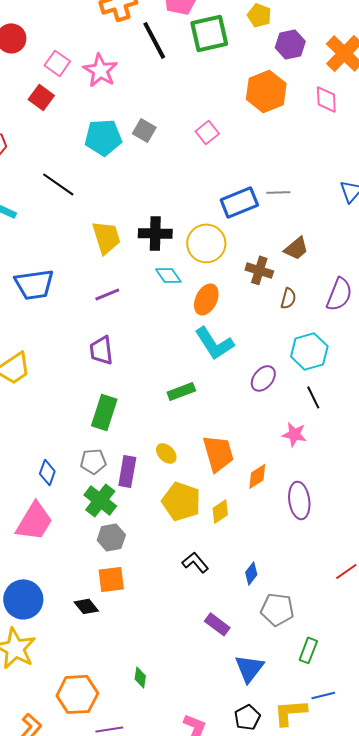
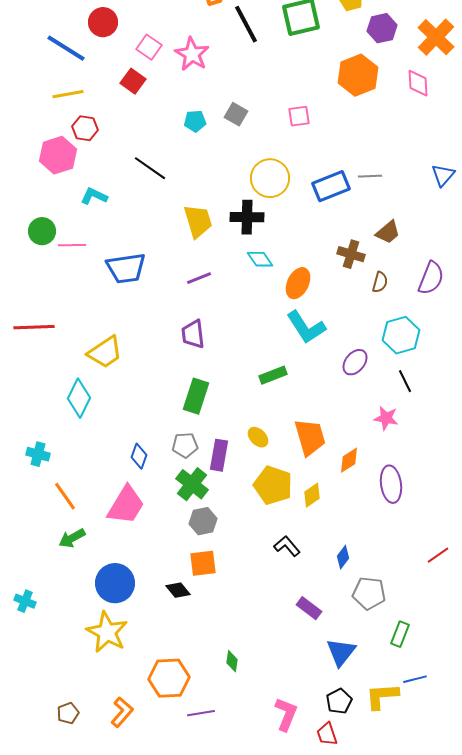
pink square: (207, 132) -> (299, 116), turned 30
cyan pentagon: (103, 137) -> (195, 121), size x0.6
yellow circle: (206, 243) -> (270, 178), moved

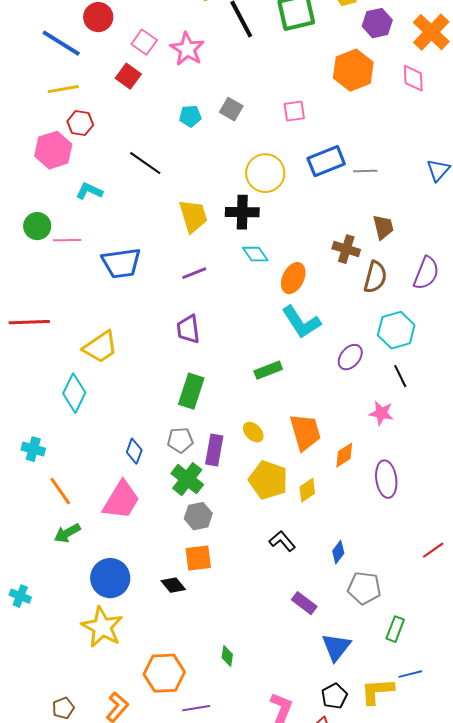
blue rectangle: (331, 186) -> (326, 161), moved
brown trapezoid: (388, 232) -> (383, 227), turned -64
brown semicircle: (380, 282) -> (375, 277), size x1.5

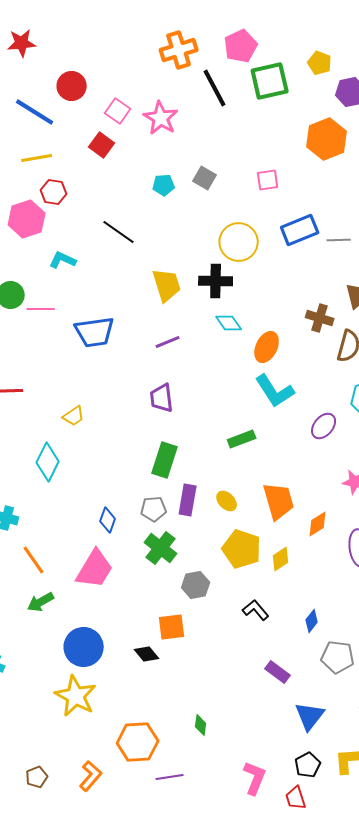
yellow trapezoid: (100, 347) -> (74, 416), size x0.6
purple rectangle: (214, 450) -> (188, 500), moved
gray hexagon: (198, 516) -> (196, 585), moved

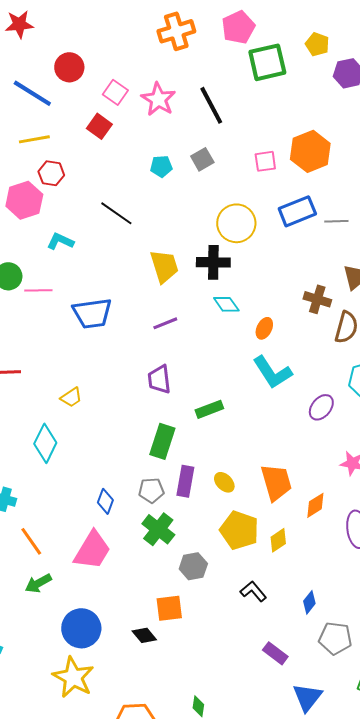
black line: (215, 88) -> (211, 105), moved
orange hexagon: (327, 139) -> (310, 151), moved
gray square: (205, 178) -> (202, 159), turned 30
orange ellipse: (267, 347) -> (264, 328), size x0.7
green rectangle: (242, 439) -> (209, 409), moved

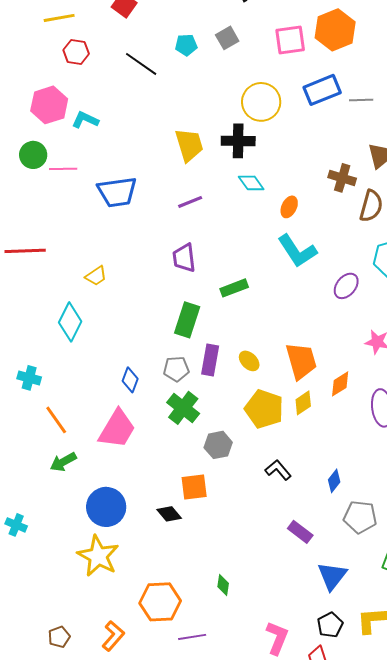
pink square: (265, 161) -> (290, 40), size x1.4
pink hexagon: (24, 200) -> (49, 105), moved
black line: (116, 213) -> (141, 64), moved
yellow diamond: (278, 540) -> (303, 403), moved

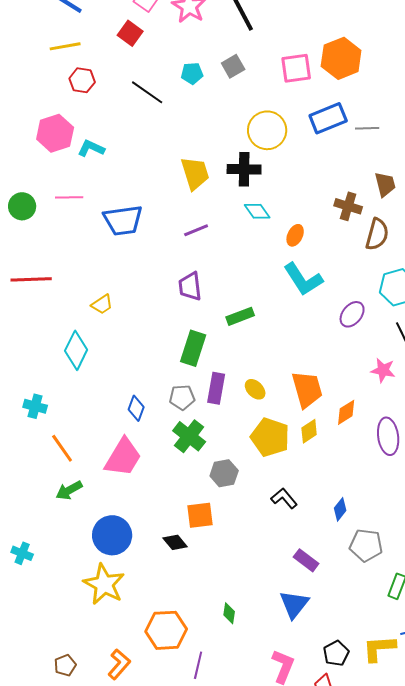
green circle: (33, 155) -> (22, 206), moved
blue triangle: (332, 576) -> (294, 604), moved
purple line: (192, 637) -> (198, 665), turned -68

